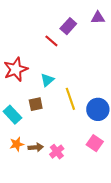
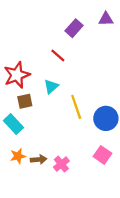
red line: (51, 41) -> (58, 56), moved
brown square: (36, 104) -> (25, 101), moved

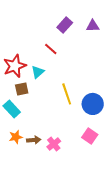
purple triangle: (106, 19) -> (93, 26), moved
cyan triangle: (51, 86) -> (38, 72), moved

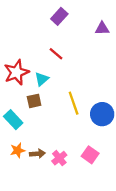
purple rectangle: (65, 25) -> (59, 16), moved
brown square: (22, 89) -> (34, 101), moved
pink square: (90, 136) -> (90, 155), moved

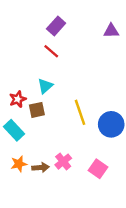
purple rectangle: (59, 16) -> (56, 26), moved
red line: (56, 54) -> (51, 51), moved
red star: (16, 72) -> (18, 99), moved, size x0.6
pink cross: (59, 158) -> (63, 162), moved

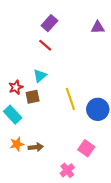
pink cross: (63, 162) -> (67, 170), moved

